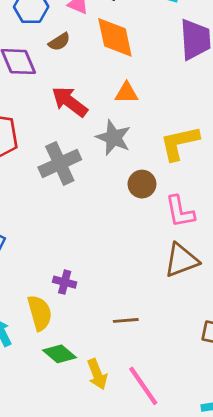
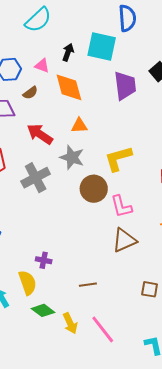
brown circle: (142, 184) -> (94, 189), size x1.4

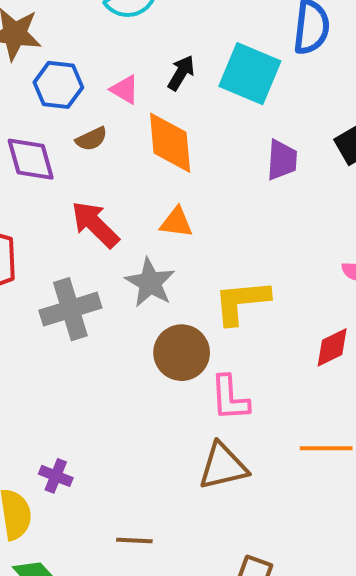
purple trapezoid: (125, 86) -> (282, 160), size x0.7

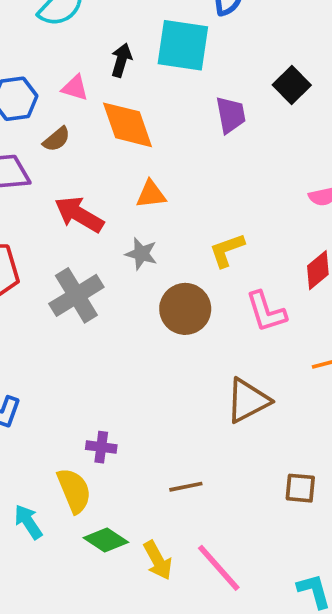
gray star: (150, 283) -> (141, 254), size x0.7
yellow L-shape: (241, 302) -> (227, 250), size x0.7
pink L-shape: (230, 398) -> (266, 312), moved

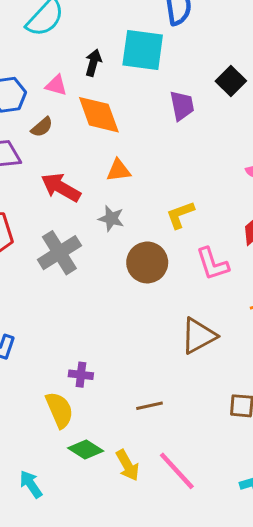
cyan arrow: (28, 522) -> (31, 484), moved

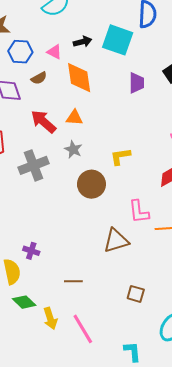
black arrow: (93, 63) -> (83, 42), turned 48
orange triangle: (119, 170) -> (74, 118), moved
pink L-shape: (212, 264) -> (139, 212), moved

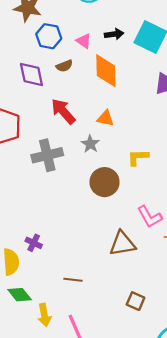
orange triangle: (74, 118) -> (105, 118), moved
pink L-shape: (139, 212) -> (150, 217), turned -30

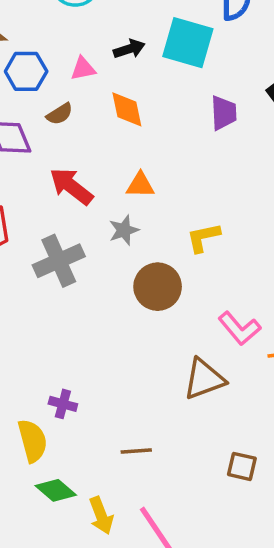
pink triangle: (84, 41) -> (83, 69), turned -35
orange diamond: (106, 71) -> (127, 109), size x0.7
gray star: (90, 144) -> (124, 230), turned 30

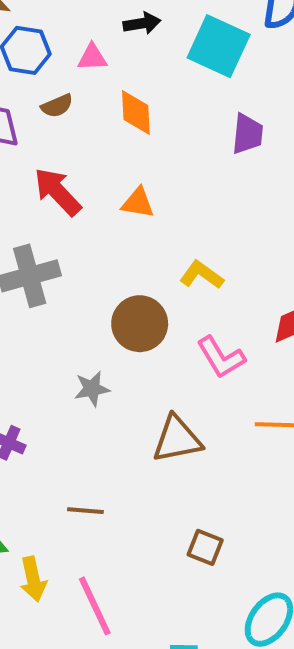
black arrow: (129, 49) -> (142, 23), moved
gray star: (124, 230) -> (92, 389), moved
yellow L-shape: (203, 237) -> (202, 275), turned 39
pink L-shape: (239, 328) -> (221, 357), moved

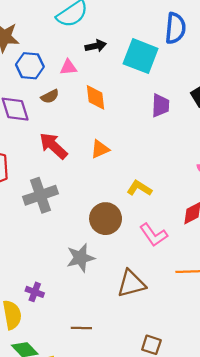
orange triangle: (138, 203) -> (100, 149), turned -30
gray star: (92, 389) -> (80, 258), size x1.4

